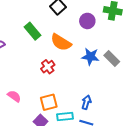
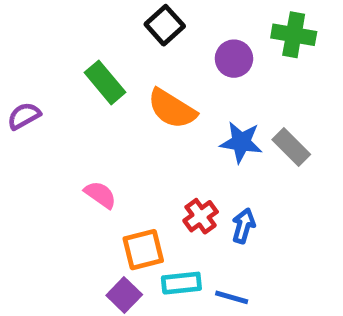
red cross: (48, 67) -> (201, 216), moved
pink semicircle: (14, 96) -> (100, 195), moved
blue arrow: (86, 102) -> (244, 226), moved

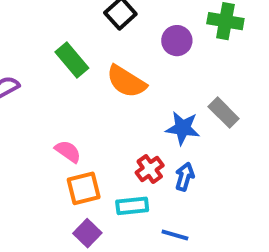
blue star: (241, 142) -> (183, 128), moved
orange square: (143, 250) -> (84, 188), moved
cyan rectangle: (181, 283) -> (132, 206), moved

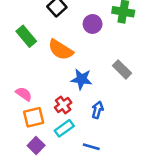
blue star: (183, 128) -> (81, 79), moved
red cross: (150, 169) -> (63, 105), moved
cyan rectangle: (132, 206) -> (64, 128), turned -30

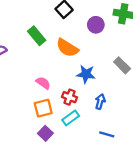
pink semicircle: (24, 94) -> (43, 83), moved
red cross: (63, 105) -> (69, 97), turned -32
blue line: (91, 147) -> (107, 134), moved

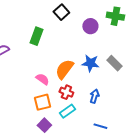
green rectangle: (37, 36) -> (36, 36), turned 60
orange semicircle: (67, 48) -> (64, 69), moved, turned 95
blue star: (86, 74) -> (90, 63), moved

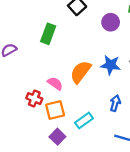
red cross: (66, 92) -> (34, 99), moved

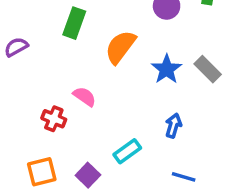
blue star: (111, 65) -> (167, 69), turned 30
orange semicircle: (81, 72) -> (120, 47), moved
orange square: (55, 110) -> (42, 172), moved

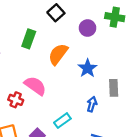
gray rectangle: (208, 69) -> (114, 88), moved, turned 42
pink semicircle: (85, 97) -> (35, 86), size x1.5

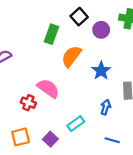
black square: (56, 13) -> (79, 17), moved
green rectangle: (29, 39) -> (51, 34), moved

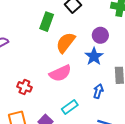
purple circle: (101, 30) -> (100, 35), moved
pink semicircle: (48, 88) -> (60, 73), moved, turned 120

